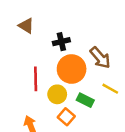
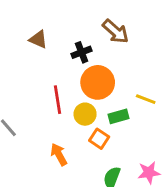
brown arrow: (100, 58) -> (115, 31), moved
green rectangle: (85, 100) -> (118, 116), turned -35

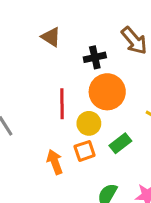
green rectangle: (118, 116) -> (120, 143), moved, turned -30
orange square: (99, 139) -> (85, 151), moved, turned 30

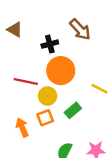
red line: (62, 104) -> (26, 82), turned -75

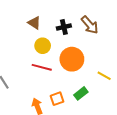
black cross: (50, 44) -> (64, 27), moved
yellow circle: (48, 96) -> (43, 46), moved

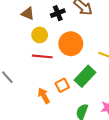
green rectangle: (81, 93) -> (85, 76), size x1.5

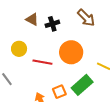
black cross: (58, 13) -> (52, 24), moved
yellow circle: (40, 35) -> (19, 49), moved

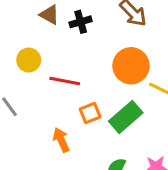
orange circle: (71, 52) -> (131, 66), moved
orange square: (59, 92) -> (90, 113), moved

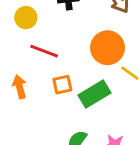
yellow circle: (29, 60) -> (26, 18), moved
orange arrow: (61, 140) -> (20, 87), moved

